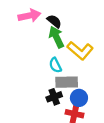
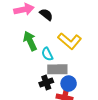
green arrow: (56, 37) -> (30, 41), moved

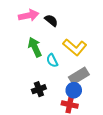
gray rectangle: (57, 69) -> (79, 76), moved, turned -30
black cross: (46, 82) -> (39, 89), moved

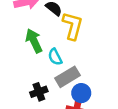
yellow L-shape: (75, 47) -> (73, 26), moved, turned -115
gray rectangle: (79, 76) -> (68, 77), moved

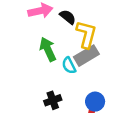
gray rectangle: (68, 77) -> (86, 56), moved

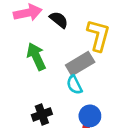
yellow L-shape: (86, 34) -> (98, 35), moved
cyan semicircle: (69, 65) -> (74, 85), moved

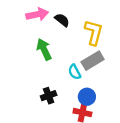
gray rectangle: (80, 64) -> (93, 61), moved

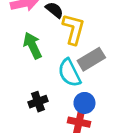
yellow L-shape: (94, 32) -> (74, 29), moved
cyan semicircle: (74, 72) -> (69, 73), size x1.5

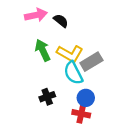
yellow L-shape: (74, 29) -> (70, 54), moved, turned 105

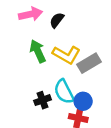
black semicircle: (61, 21) -> (57, 20), turned -91
cyan semicircle: (73, 73) -> (64, 92), moved

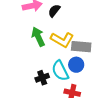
gray rectangle: (89, 63) -> (81, 47), turned 36
blue circle: (83, 101) -> (76, 65), moved

